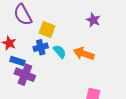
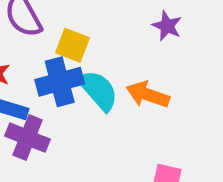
blue cross: (41, 47) -> (60, 82), size x1.5
cyan semicircle: (60, 52) -> (98, 90), size x1.5

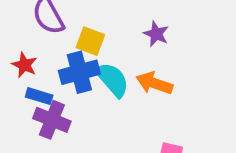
purple star: (167, 26) -> (156, 34), moved

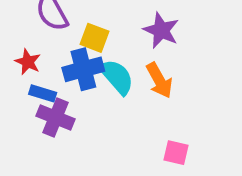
purple star: (156, 34) -> (161, 30), size x1.4
orange arrow: (154, 83) -> (159, 80), turned -138

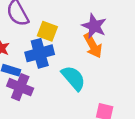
cyan semicircle: (117, 77) -> (73, 78), moved
orange arrow: (159, 80) -> (93, 46), moved

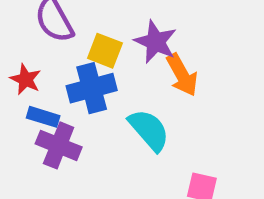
purple star: (94, 26) -> (156, 42), moved

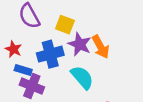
purple star: (156, 42) -> (80, 44), moved
yellow square: (105, 51) -> (65, 25), moved

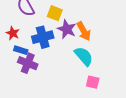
cyan semicircle: (82, 77) -> (84, 56), moved

